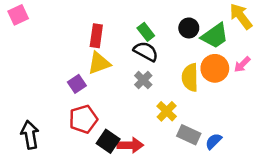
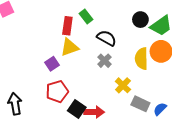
green rectangle: (146, 32) -> (86, 16), moved

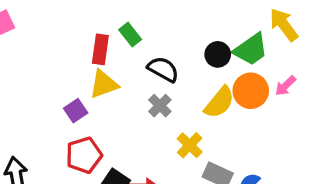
black circle: (140, 20) -> (218, 54), moved
yellow semicircle: (141, 59) -> (219, 102), turned -140

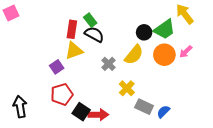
black semicircle: (163, 69) -> (94, 34), moved
yellow semicircle: (219, 102) -> (134, 55), moved

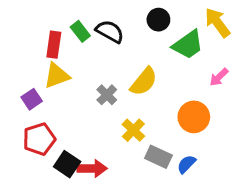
black circle: (144, 32) -> (158, 20), moved
black semicircle: (94, 34) -> (110, 31), moved
orange circle: (164, 55) -> (194, 117), moved

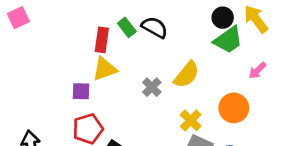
black circle: (158, 20) -> (223, 18), moved
purple square: (32, 99) -> (81, 91), turned 36
yellow cross: (133, 130) -> (191, 120), moved

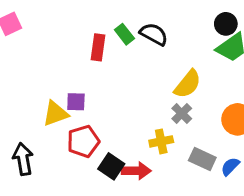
yellow triangle: (105, 69) -> (55, 113), moved
gray cross: (152, 87) -> (182, 113), moved
yellow cross: (191, 120) -> (161, 141), moved, turned 35

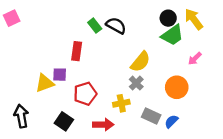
red rectangle: (98, 47) -> (77, 51), moved
red pentagon: (83, 141) -> (85, 94), moved
black square: (111, 166) -> (64, 121), moved

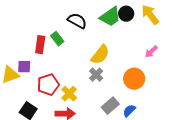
green rectangle: (95, 26) -> (57, 39), moved
green trapezoid: (172, 35) -> (110, 17), moved
yellow cross: (121, 103) -> (69, 94), moved, turned -35
gray rectangle: (151, 116) -> (110, 106), turned -66

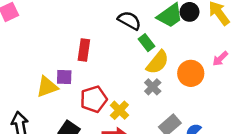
green rectangle: (57, 39) -> (147, 43), moved
orange circle: (134, 79) -> (191, 73), moved

